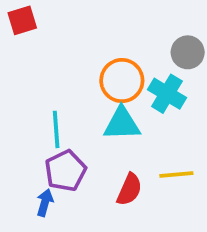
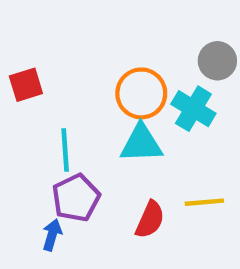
red square: (22, 20) -> (26, 85), moved

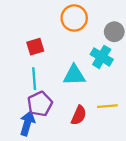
red square: (26, 85) -> (35, 47), moved
orange circle: (141, 93) -> (74, 18), moved
blue arrow: (52, 235) -> (27, 123), size x1.5

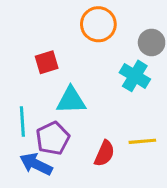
cyan triangle: (74, 75) -> (71, 100), moved
cyan line: (34, 79) -> (22, 122), moved
blue arrow: (27, 123) -> (36, 164), turned -80

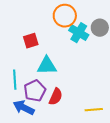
cyan cross: (135, 76) -> (79, 33), moved
yellow line: (142, 141) -> (94, 110), moved
red semicircle: (104, 153) -> (56, 97), moved

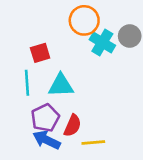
cyan line: (15, 80) -> (27, 83), moved
blue arrow: (24, 108) -> (47, 140), moved
yellow line: (94, 110) -> (93, 142), moved

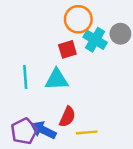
red square: (40, 53) -> (67, 49), moved
purple pentagon: (45, 118) -> (24, 131), moved

